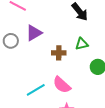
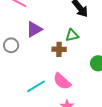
gray circle: (11, 41) -> (11, 45), moved
green triangle: (82, 44) -> (72, 35), moved

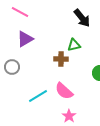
purple triangle: (34, 29) -> (25, 39), moved
gray circle: (11, 45) -> (12, 67), moved

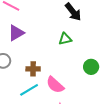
brown cross: (61, 59) -> (33, 69), moved

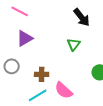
green triangle: (65, 39) -> (74, 44), turned -40

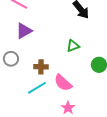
green triangle: (74, 44) -> (73, 46), moved, turned 32

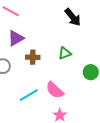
brown cross: (41, 67) -> (33, 57), moved

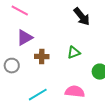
pink semicircle: (55, 90) -> (75, 92), moved, turned 144

